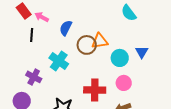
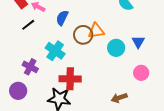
black line: (32, 35) -> (28, 25), turned 48
pink circle: (124, 83) -> (141, 73), moved
red cross: (95, 90) -> (70, 79), moved

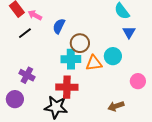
orange triangle: (96, 31) -> (94, 63), moved
blue triangle: (138, 42) -> (129, 32), moved
cyan cross: (55, 51) -> (71, 59), moved, turned -36

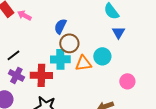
blue semicircle: (59, 26) -> (60, 26), moved
black line: (25, 33) -> (13, 55), moved
red cross: (67, 87) -> (41, 75), moved

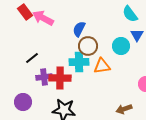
pink arrow: (24, 15) -> (43, 18), size x1.5
cyan circle: (102, 56) -> (121, 46), moved
purple cross: (16, 75) -> (44, 77), moved, turned -35

